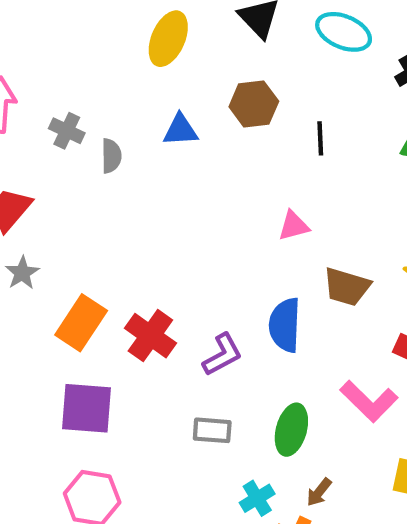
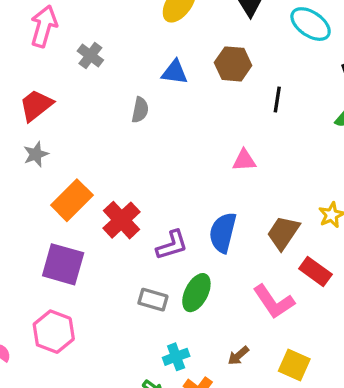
gray semicircle: (111, 156) -> (140, 110), moved
brown trapezoid: (347, 287) -> (283, 233), moved, turned 96
green ellipse: (291, 430) -> (196, 293), moved
brown arrow: (319, 492) -> (238, 356), moved

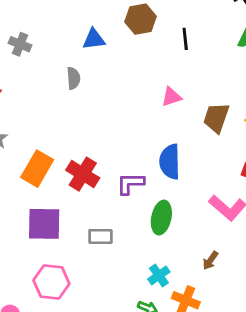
brown trapezoid: (283, 233) -> (216, 118), moved
purple L-shape: (172, 245) -> (130, 183), turned -148
gray rectangle: (153, 300) -> (100, 236), moved

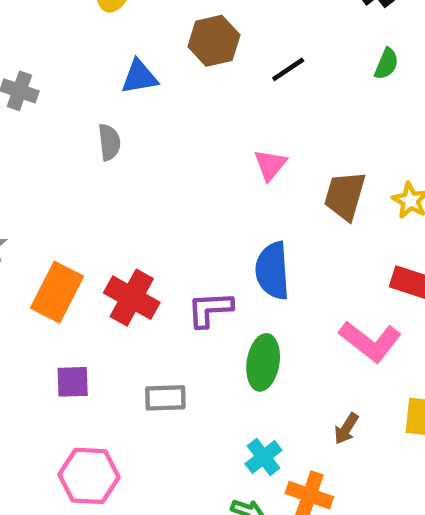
black line: (185, 39) -> (288, 69), turned 65
pink triangle: (171, 97) -> (270, 165), turned -30
purple square: (44, 224) -> (73, 382), size x0.6

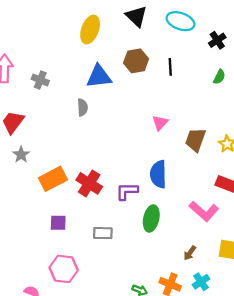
black line: (288, 69) -> (170, 67), moved, turned -63
blue triangle: (139, 77) -> (99, 76), size x1.4
orange rectangle: (57, 292) -> (53, 179), turned 32
cyan cross: (263, 457) -> (201, 282), moved

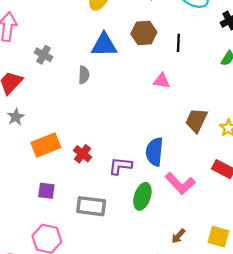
gray cross: (40, 80) -> (44, 55), moved
pink triangle: (160, 123) -> (162, 81), moved, turned 49
red cross: (89, 183) -> (82, 154), size x0.7
pink L-shape: (204, 211) -> (180, 183), moved
gray rectangle: (103, 233) -> (91, 206), size x1.4

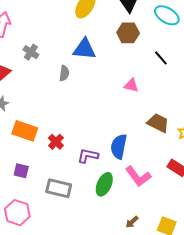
brown hexagon: (144, 33) -> (128, 33), moved
black line: (178, 43) -> (161, 58), moved, turned -49
brown trapezoid: (196, 120) -> (158, 123), turned 85
orange rectangle: (46, 145) -> (25, 131), turned 35

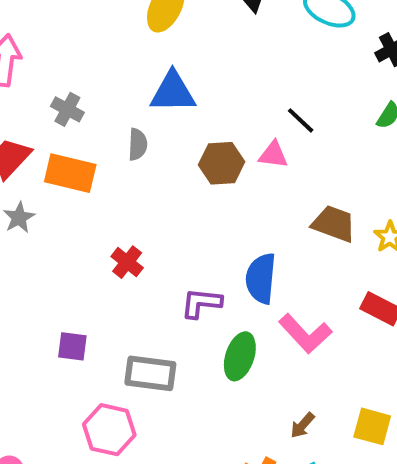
brown hexagon: (128, 33) -> (222, 163), moved
black line: (161, 58) -> (301, 120), moved
orange rectangle: (25, 131) -> (70, 173), moved
red cross: (56, 142) -> (127, 262), moved
pink hexagon: (17, 213) -> (109, 430), moved

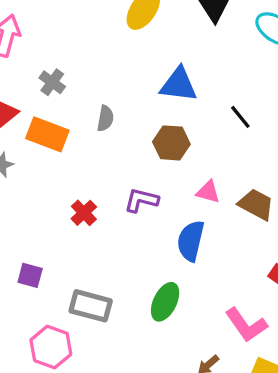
blue triangle: (173, 92) -> (179, 85), moved
pink triangle: (273, 155) -> (208, 192), moved
purple L-shape: (201, 303) -> (141, 200), moved
pink L-shape: (305, 334) -> (246, 325), moved

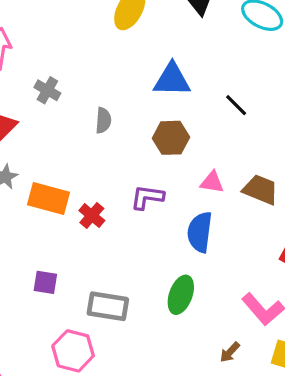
orange rectangle: (47, 134) -> (49, 199), moved

